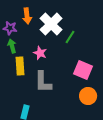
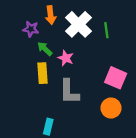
green line: (70, 37) -> (106, 30), moved, turned -40
green arrow: (12, 46) -> (45, 49), moved, turned -32
orange circle: (88, 96) -> (111, 108), moved

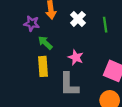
white cross: (78, 24) -> (78, 19), size x0.6
pink star: (66, 58) -> (76, 57), moved

